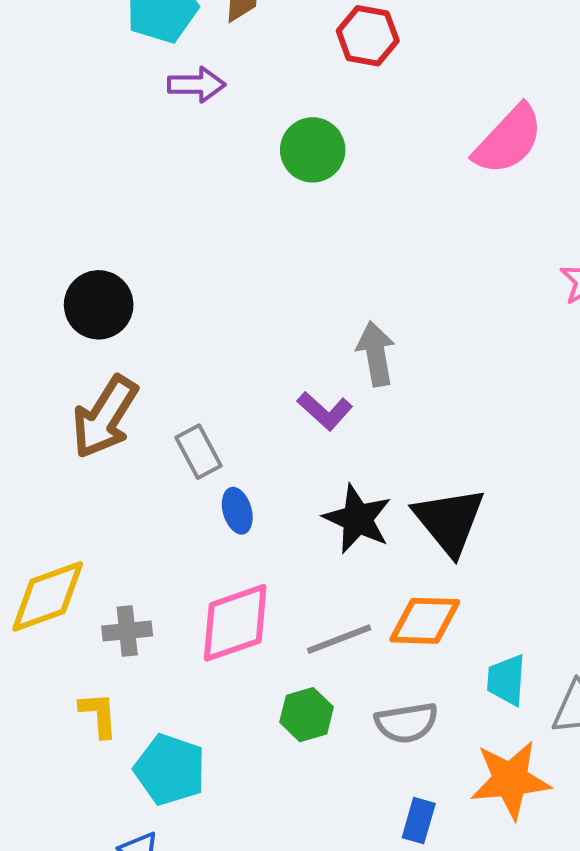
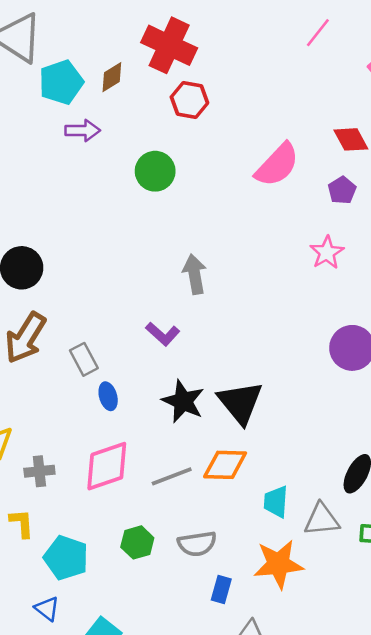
gray arrow: (376, 354) -> (195, 274), moved
green hexagon: (307, 715) -> (137, 542), moved
gray semicircle: (406, 723) -> (197, 544), moved

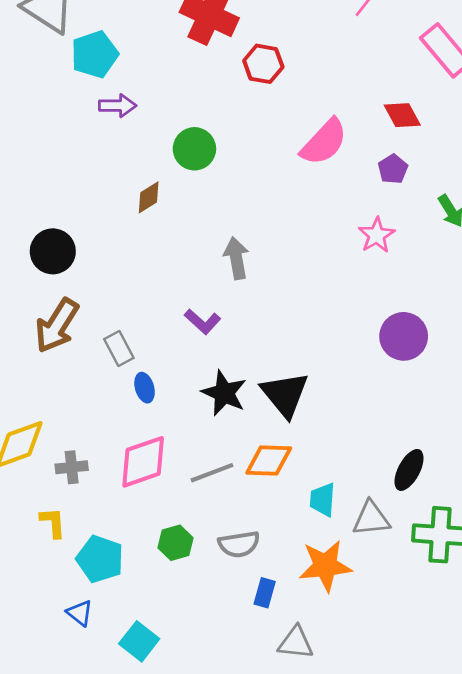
brown diamond: (112, 77) -> (149, 197), moved
red hexagon: (189, 100) -> (263, 64), moved

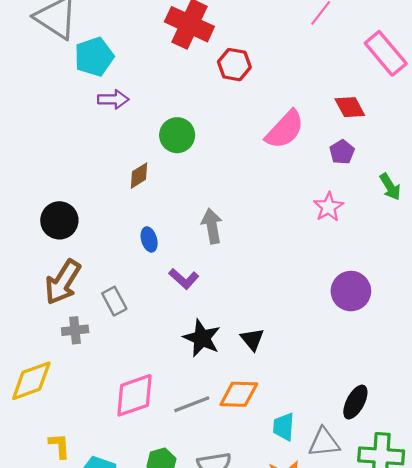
blue ellipse: (145, 388) -> (149, 239), moved
black triangle: (285, 394) -> (252, 339), size x0.6
gray cross: (72, 467) -> (75, 330), moved

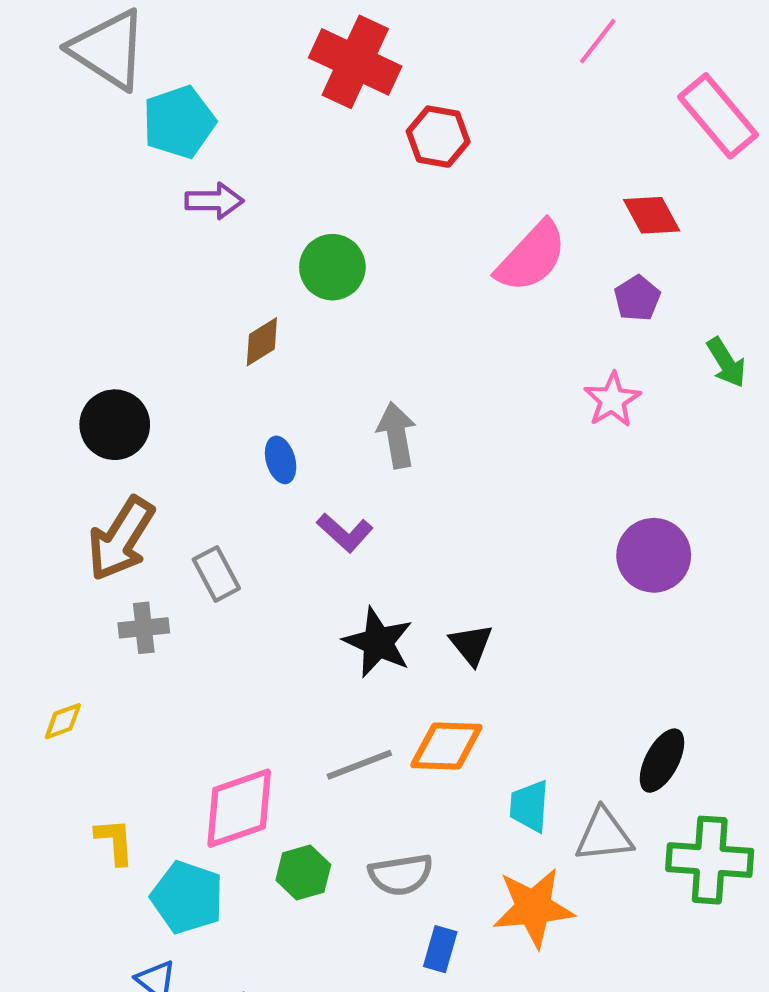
yellow diamond: (31, 381) -> (63, 721), size x0.5
pink diamond: (135, 395) -> (239, 808), moved

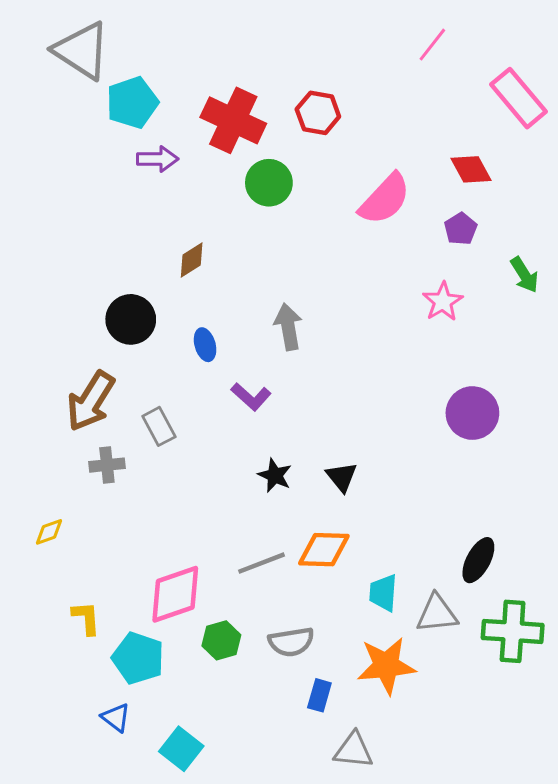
red cross: (355, 62) -> (233, 120), moved
green circle: (332, 267) -> (269, 183), moved
black circle: (115, 425) -> (131, 319), moved
black star: (378, 642) -> (275, 475), size x0.7

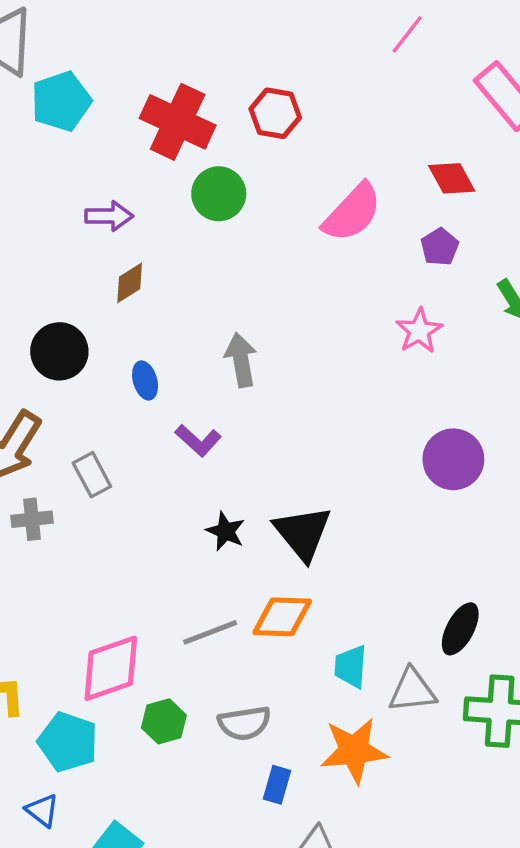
purple arrow: (157, 159) -> (109, 216), moved
black triangle: (342, 477) -> (303, 533), size x1.6

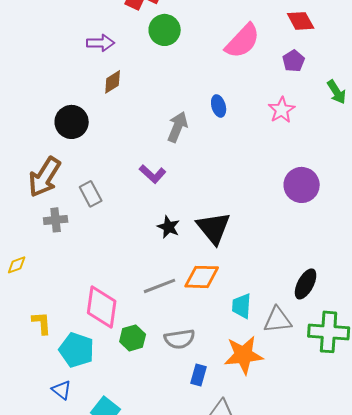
gray arrow: (241, 360) -> (178, 127), turned 32
blue ellipse: (145, 380) -> (219, 106), moved
pink diamond: (111, 668) -> (102, 307), turned -63

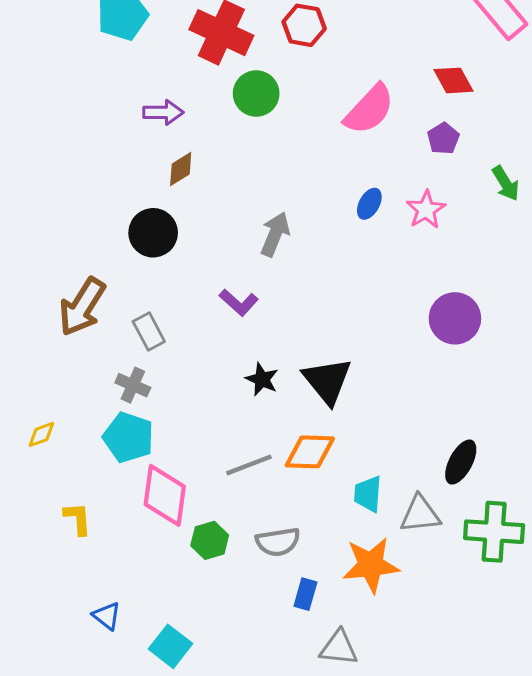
blue ellipse: (219, 106) -> (369, 204), moved, turned 45
black circle: (72, 122) -> (153, 233), moved
gray cross: (56, 220) -> (133, 385), moved, turned 30
cyan pentagon: (77, 350) -> (128, 437), moved

